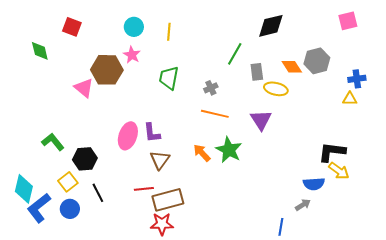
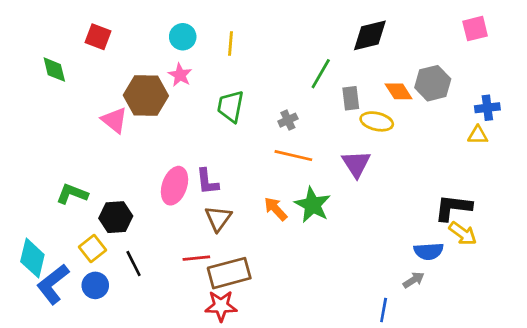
green L-shape: (53, 142) -> (72, 194), turned -30

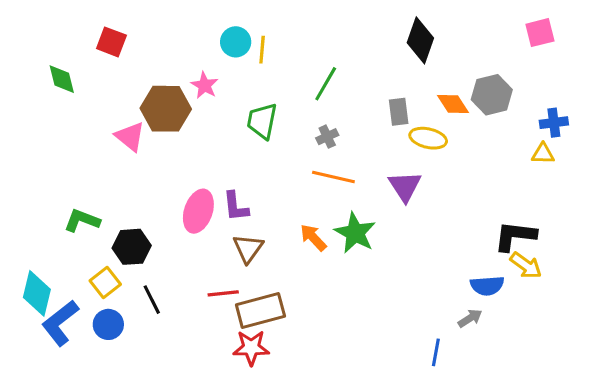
black diamond: (370, 35) -> (420, 40), turned -57
cyan circle: (183, 37) -> (236, 42), moved
green line: (321, 74) -> (326, 84), moved

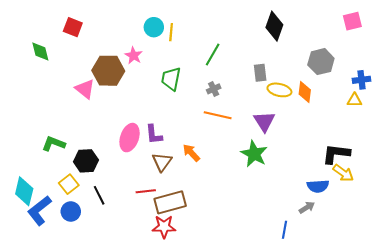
orange diamond: (453, 104) -> (305, 92), moved, turned 40
green star: (355, 233) -> (254, 154), moved
orange arrow: (313, 238) -> (191, 153), moved

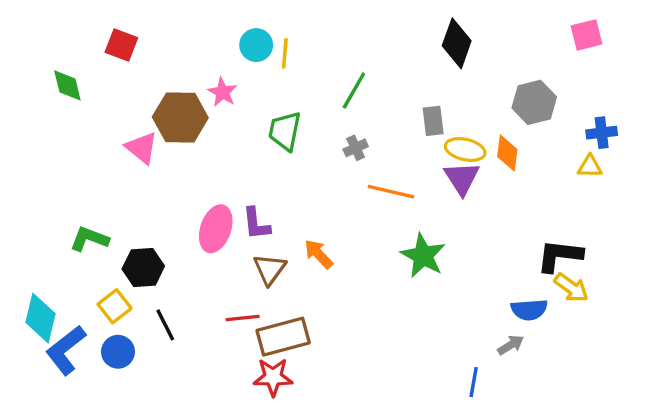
orange line: (218, 115) -> (391, 192), moved
purple triangle: (264, 121) -> (462, 178), moved

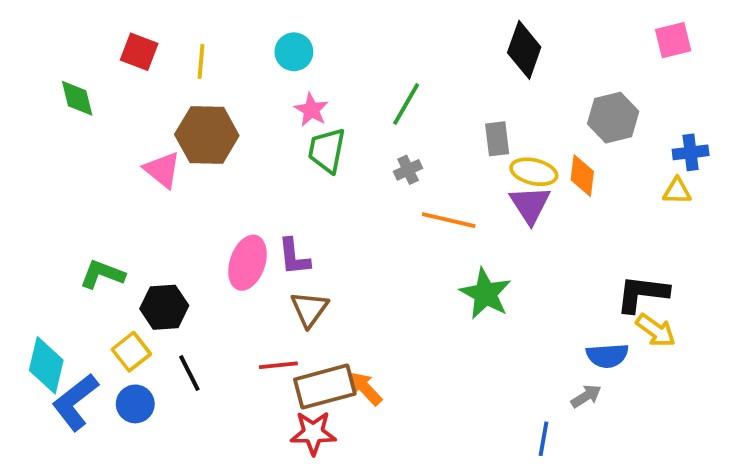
yellow line: (285, 53) -> (201, 61), moved
pink star: (222, 92) -> (311, 110), moved
orange arrow: (319, 254) -> (365, 388), moved

